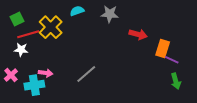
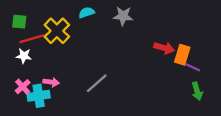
green square: (17, 19) -> (19, 22), turned 32
red arrow: (138, 34) -> (164, 48), moved
pink cross: (11, 75) -> (23, 87), moved

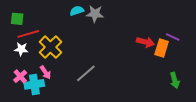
gray star: (123, 16) -> (95, 14), moved
yellow cross: (57, 31) -> (50, 47), moved
purple line: (193, 67) -> (173, 37), moved
pink arrow: (51, 82) -> (45, 72), turned 48

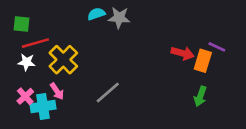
green arrow: (175, 80) -> (200, 96), moved, turned 35

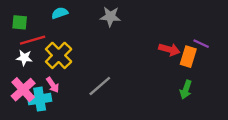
cyan semicircle: (96, 14) -> (60, 13), moved
pink cross: (25, 96) -> (23, 90), size x1.5

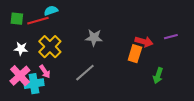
gray star: (110, 17) -> (94, 38), moved
red line: (33, 40) -> (38, 21), moved
purple line: (201, 44) -> (171, 37), turned -40
orange rectangle: (188, 57) -> (135, 54), moved

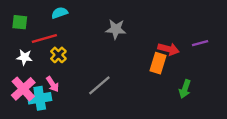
red line: (38, 21) -> (44, 39), moved
gray star: (94, 38) -> (116, 29), moved
yellow cross: (50, 47) -> (58, 55), size x0.6

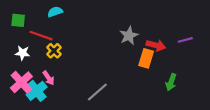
gray star: (116, 29) -> (129, 36), moved, turned -30
red line: (44, 39) -> (41, 36), turned 35
gray line: (99, 85) -> (97, 92), moved
cyan cross: (40, 98) -> (37, 91), turned -30

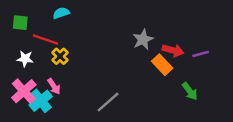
purple line: (185, 40) -> (201, 54), moved
orange rectangle: (146, 58) -> (162, 65), turned -60
green arrow: (171, 82) -> (190, 91), turned -56

